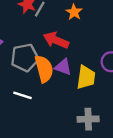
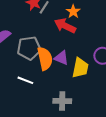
red arrow: (56, 40) -> (65, 26), moved
gray cross: (88, 119) -> (62, 101), moved

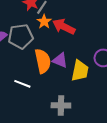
orange star: (73, 12) -> (44, 22), moved
gray pentagon: (29, 48) -> (21, 36), moved

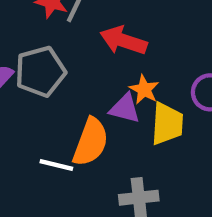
orange star: (44, 22) -> (144, 90), moved
orange semicircle: (43, 61) -> (91, 142), moved, turned 40

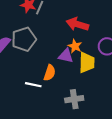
red arrow: (123, 41) -> (77, 24), moved
orange semicircle: (91, 142) -> (50, 73), size x0.7

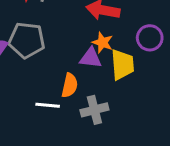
gray pentagon: (24, 39) -> (27, 40), turned 30
gray cross: (74, 99) -> (94, 110), moved

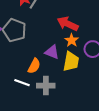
orange star: (103, 43) -> (72, 40), moved
white line: (48, 105) -> (22, 83), moved

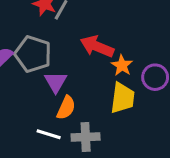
red arrow: (68, 24) -> (97, 46), moved
purple triangle: (52, 52) -> (56, 82), moved, turned 42

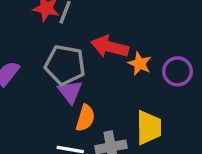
gray pentagon: (33, 54) -> (65, 65), moved
yellow trapezoid: (123, 98) -> (149, 128), moved

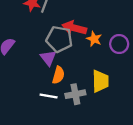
gray pentagon: (65, 65) -> (59, 39), moved

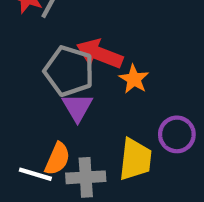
purple circle: (119, 44) -> (177, 134), moved
purple triangle: (48, 58) -> (77, 107), moved
orange semicircle: (58, 75) -> (57, 159), moved

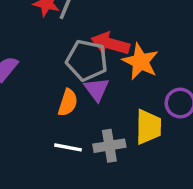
orange star: (134, 79) -> (140, 61), size x1.5
orange semicircle: (57, 159) -> (68, 103), moved

